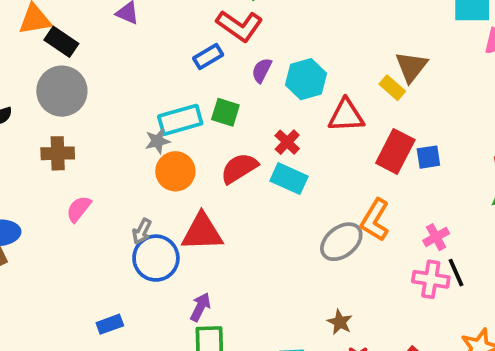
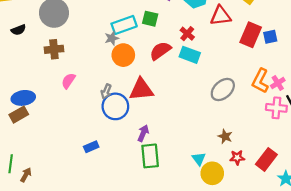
orange L-shape: (375, 220) -> (260, 81), moved

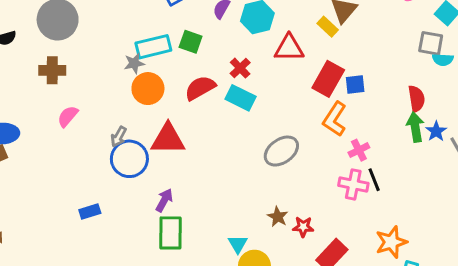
orange L-shape: (260, 81) -> (335, 119), moved
red star: (237, 158) -> (303, 227), moved

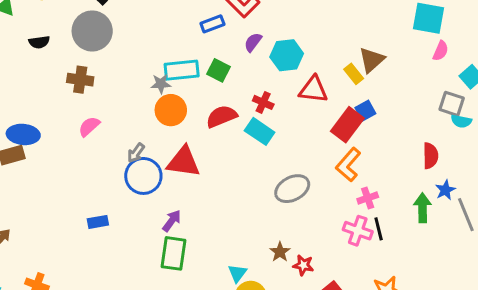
red cross: (240, 68) -> (263, 102), turned -30
blue square: (355, 85) -> (365, 111), moved, turned -30
green arrow: (415, 127) -> (423, 208), moved

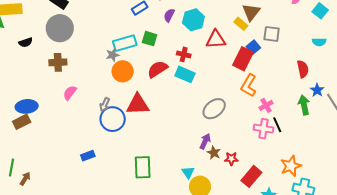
gray square: (452, 104) -> (272, 34), moved
purple arrow: (172, 221) -> (205, 141), moved

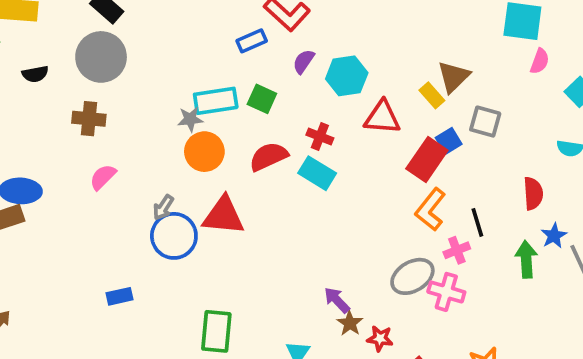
gray ellipse: (214, 109) -> (412, 276), moved
black line: (277, 125) -> (477, 222), moved
purple arrow: (205, 141) -> (337, 300), turned -77

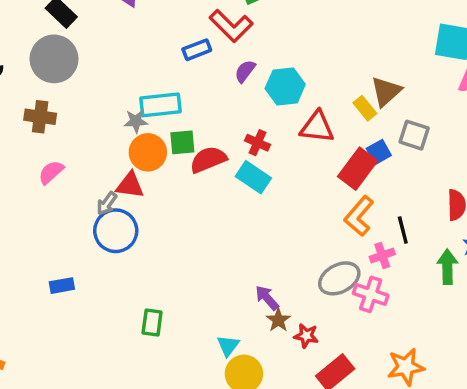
green square: (262, 99) -> (182, 142), moved, turned -32
red triangle: (223, 216) -> (130, 185), moved, size x0.7
green rectangle: (216, 331) -> (152, 323), size x0.7

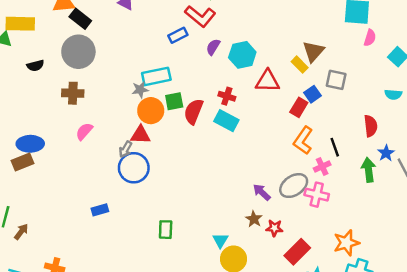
red semicircle: (208, 160) -> (194, 111), turned -40
red rectangle: (358, 169) -> (299, 107), size x0.7
purple arrow: (267, 298) -> (262, 192), moved

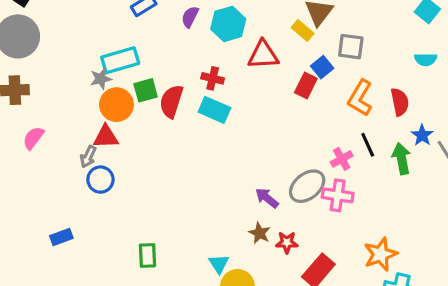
orange L-shape: (303, 140) -> (360, 98), moved
black line: (335, 147) -> (368, 145), moved
blue circle: (134, 168) -> (100, 180), size x0.7

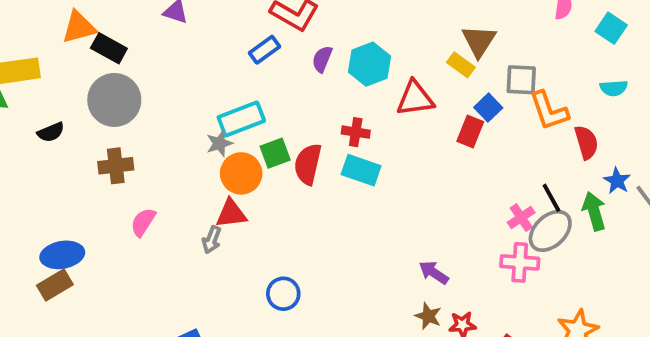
orange L-shape: (360, 98) -> (549, 111), moved, turned -45
blue circle: (100, 180) -> (283, 294), moved
gray ellipse: (307, 186) -> (550, 231), moved

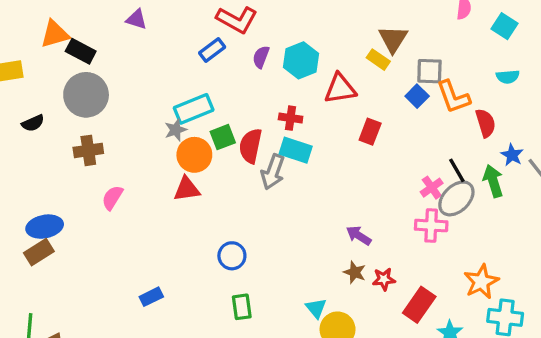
blue square: (488, 108) -> (417, 96), moved
red rectangle: (470, 132) -> (370, 132), moved
gray arrow: (212, 240) -> (273, 172), moved, size x1.5

